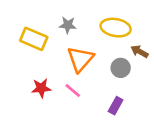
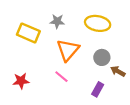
brown arrow: (140, 51) -> (118, 71), moved
red star: (41, 88) -> (21, 81), moved

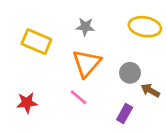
gray star: (57, 21) -> (85, 27), moved
yellow ellipse: (98, 23) -> (145, 27), moved

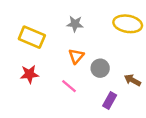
orange triangle: (87, 63) -> (76, 56), size x0.6
gray circle: (130, 73) -> (100, 68), moved
red star: (27, 103) -> (29, 74), moved

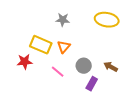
yellow rectangle: (32, 37) -> (41, 45), moved
gray circle: (100, 68) -> (84, 66), moved

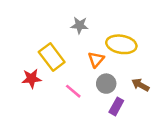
yellow ellipse: (107, 20) -> (121, 44), moved
yellow rectangle: (41, 45) -> (52, 57), turned 30
orange triangle: (64, 47) -> (96, 60), moved

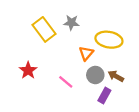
yellow rectangle: (52, 57) -> (44, 29), moved
red star: (31, 79) -> (28, 70), turned -30
brown arrow: (140, 85) -> (116, 76), moved

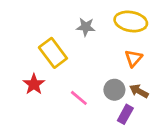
yellow rectangle: (44, 29) -> (53, 53), moved
yellow ellipse: (109, 40) -> (131, 21), moved
orange triangle: (86, 53) -> (134, 58), moved

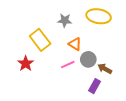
orange triangle: (134, 58) -> (75, 44), moved, turned -40
gray circle: (114, 90) -> (88, 59), moved
pink line: (79, 98) -> (68, 65), moved, turned -64

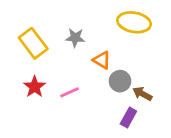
gray star: (65, 20) -> (75, 38), moved
yellow rectangle: (40, 40) -> (33, 43), moved
pink line: (68, 65) -> (70, 92), moved

